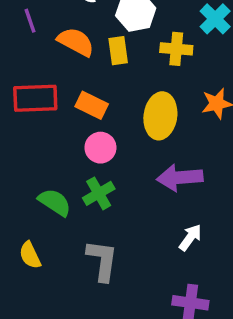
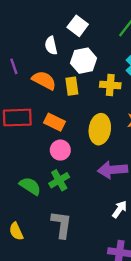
yellow semicircle: (30, 255) -> (16, 231), moved

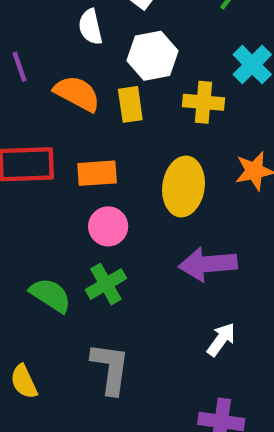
orange rectangle: (55, 122) -> (97, 173), turned -30

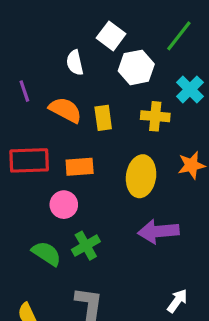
white hexagon: (152, 56) -> (136, 67), moved
pink circle: (108, 226) -> (64, 205), moved
white arrow: (221, 339) -> (177, 301), moved

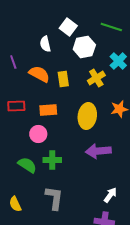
green line: (179, 36) -> (111, 27), turned 70
yellow cross: (155, 116) -> (96, 78), turned -36
red rectangle: (29, 160) -> (16, 106), size x0.7
green cross: (86, 246) -> (52, 160), turned 30

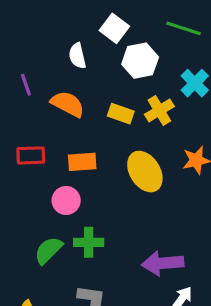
yellow rectangle: (63, 79) -> (121, 114), moved, turned -63
yellow ellipse: (87, 116) -> (145, 172), turned -40
purple arrow: (98, 151) -> (163, 263), moved
green semicircle: (27, 165) -> (48, 250), turned -78

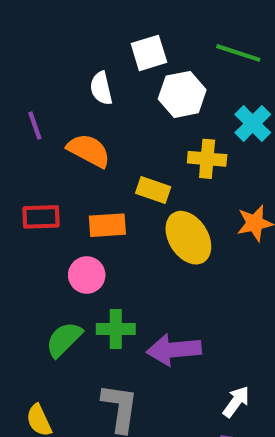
white square: (114, 28) -> (149, 53), turned 36
yellow cross: (159, 110) -> (207, 159), turned 36
yellow rectangle: (121, 114) -> (153, 190), moved
purple arrow: (163, 263) -> (174, 350), moved

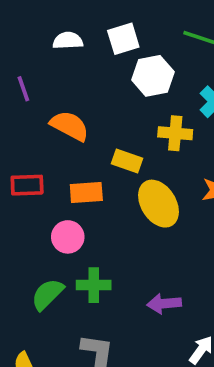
white semicircle: (101, 88) -> (68, 41), moved, turned 100
purple line: (35, 126) -> (23, 89), moved
purple arrow: (174, 350) -> (164, 304), moved, size x0.7

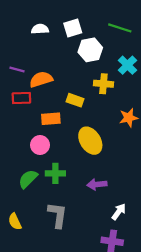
purple line: (23, 89) -> (17, 70), moved, turned -56
orange semicircle: (70, 126) -> (41, 79), turned -45
red rectangle: (27, 185) -> (21, 98), moved
yellow ellipse: (159, 204) -> (90, 141), moved

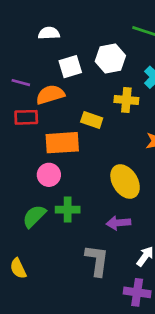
white square: (73, 28) -> (70, 67), moved
orange rectangle: (51, 119) -> (62, 143), size x1.4
yellow ellipse: (90, 141) -> (125, 181), moved
gray L-shape: (57, 215) -> (97, 260), moved

